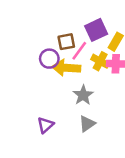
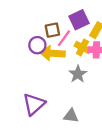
gray star: (83, 95) -> (78, 74), moved
gray triangle: (87, 124) -> (71, 116), moved, turned 42
purple triangle: (45, 125) -> (34, 104), size x1.5

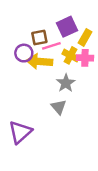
pink line: (64, 38) -> (51, 46), turned 36
purple triangle: (34, 104) -> (20, 132), moved
gray triangle: (71, 116) -> (59, 107), moved, turned 42

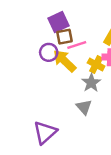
purple square: (67, 27) -> (58, 22), moved
yellow cross: (71, 55) -> (96, 64), moved
yellow arrow: (39, 61) -> (64, 61), turned 40

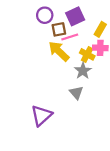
purple square: (58, 22) -> (75, 16), moved
purple circle: (49, 52) -> (45, 15), moved

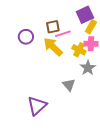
purple circle: (45, 15) -> (26, 37), moved
purple square: (75, 16) -> (85, 15), moved
gray star: (83, 71) -> (88, 68), moved

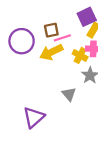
purple circle: (26, 37) -> (22, 41), size x1.5
yellow arrow: (53, 47) -> (51, 52), turned -70

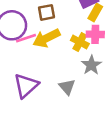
pink line: (62, 38) -> (26, 38), moved
purple triangle: (34, 117) -> (26, 86), moved

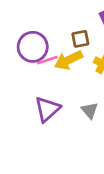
brown square: (46, 12) -> (80, 39), moved

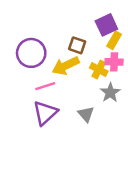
brown square: (80, 39) -> (77, 45), turned 30
pink line: (47, 60) -> (45, 86), moved

